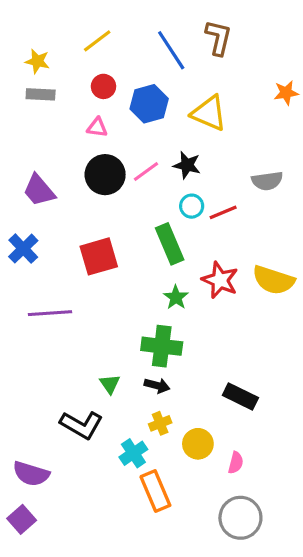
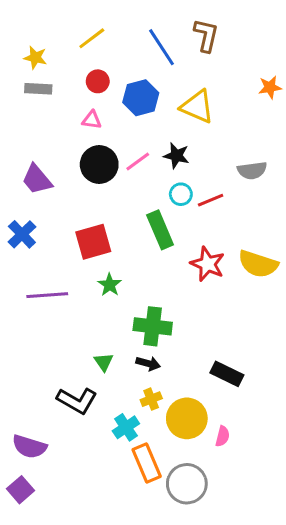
green star: (176, 297) -> (110, 285), moved
yellow circle: (198, 444) -> (187, 418), size x1.4
gray circle: (240, 518) -> (187, 484), moved

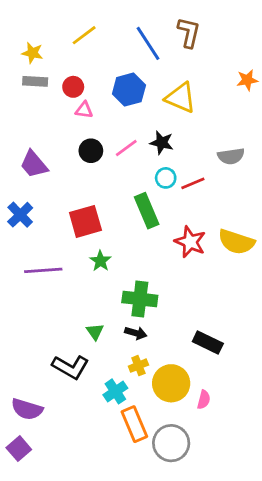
red circle: (98, 81) -> (73, 87), moved
black circle: (99, 164) -> (91, 151), size x0.7

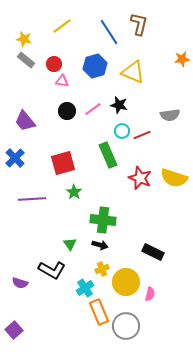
gray rectangle: (35, 81) -> (26, 60), turned 36
purple semicircle: (27, 409) -> (20, 283), moved, size x0.7

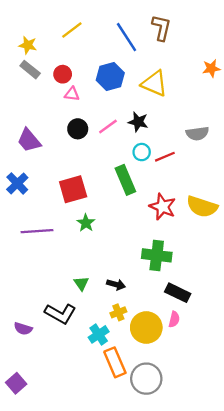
green cross: (103, 220) -> (157, 255), moved
pink semicircle: (150, 294) -> (174, 319), moved

